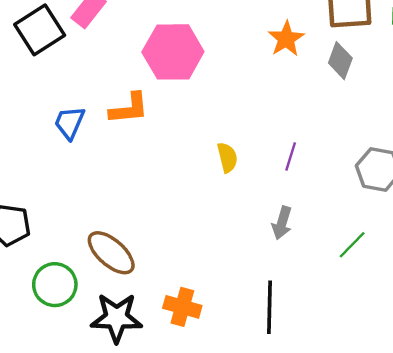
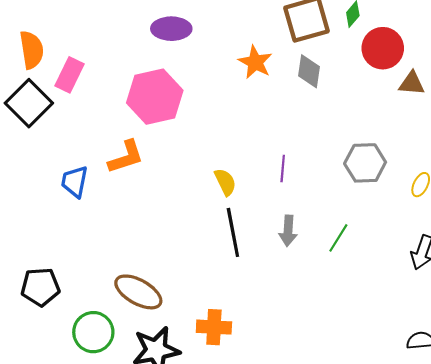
green line: (352, 245) -> (338, 238), moved
black line: (269, 307) -> (233, 232), moved

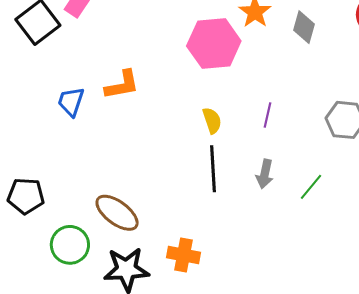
pink hexagon: (155, 97) -> (214, 44), moved

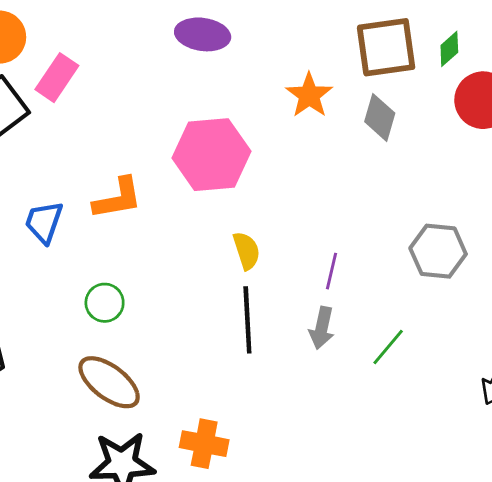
pink hexagon: (214, 44) -> (211, 155), moved
purple line: (267, 115) -> (331, 271), moved
green circle: (70, 245) -> (105, 303), moved, size x0.7

